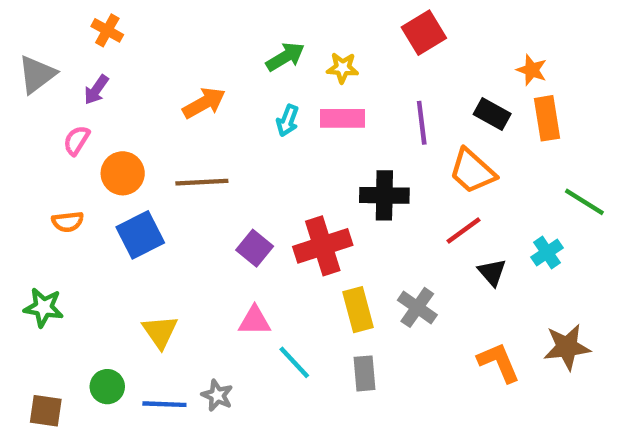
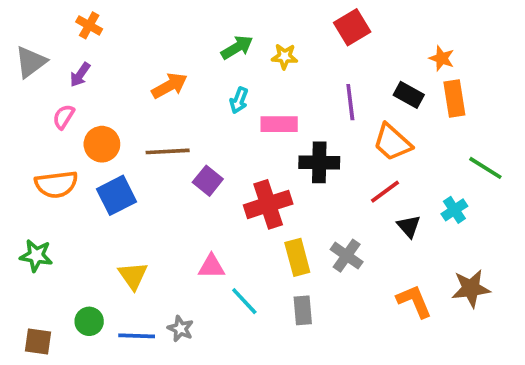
pink rectangle: (343, 118) -> (279, 124), moved
orange semicircle: (68, 222) -> (56, 184), size x1.6
purple square: (255, 248) -> (208, 181), moved

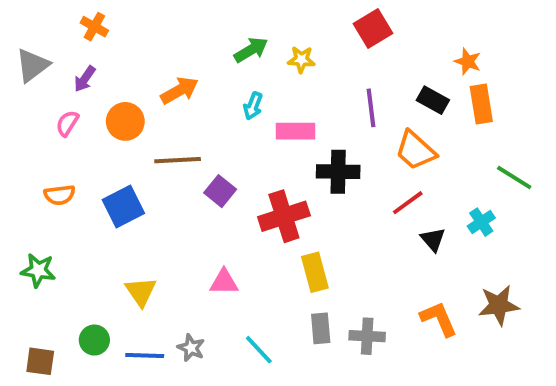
orange circle: (102, 144) -> (125, 121), moved
orange semicircle: (56, 184) -> (60, 195), size x0.7
gray cross: (347, 256) -> (367, 336), moved, turned -32
cyan line: (244, 301) -> (259, 350), moved

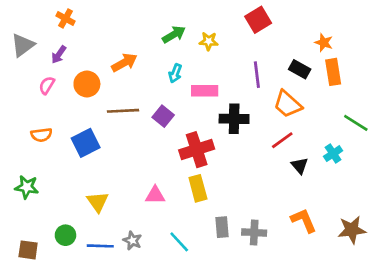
purple square: (220, 191) -> (163, 116), moved
yellow rectangle: (315, 272) -> (198, 188), moved
brown star: (499, 305) -> (352, 230), moved

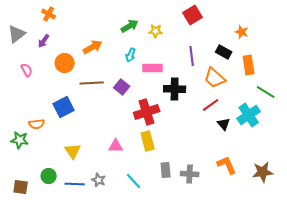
orange rectangle: (333, 72) -> (249, 65), moved
pink semicircle: (47, 85) -> (27, 70), moved, turned 120
orange semicircle: (41, 135) -> (37, 124), moved
cyan cross: (333, 154) -> (249, 115), size x1.6

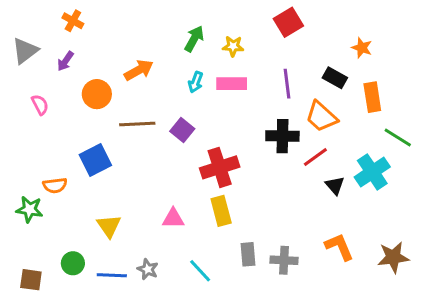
green arrow: (130, 26) -> (194, 39), turned -30
pink rectangle: (153, 68) -> (232, 84), moved
black cross: (175, 89) -> (282, 136), moved

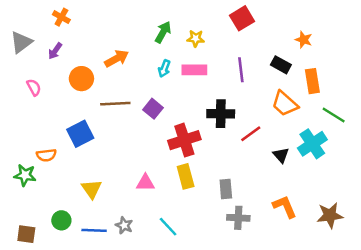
orange trapezoid: (321, 117) -> (285, 104), moved
black cross: (282, 136) -> (221, 114), moved
red line: (315, 157) -> (251, 134), moved
gray rectangle: (248, 254) -> (226, 189), moved

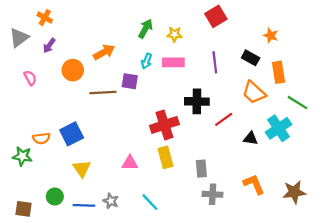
orange cross: (61, 17) -> (45, 18), moved
purple square: (153, 109) -> (130, 81), moved, turned -30
blue square: (80, 134) -> (72, 134), moved
black triangle: (281, 155) -> (251, 138), turned -40

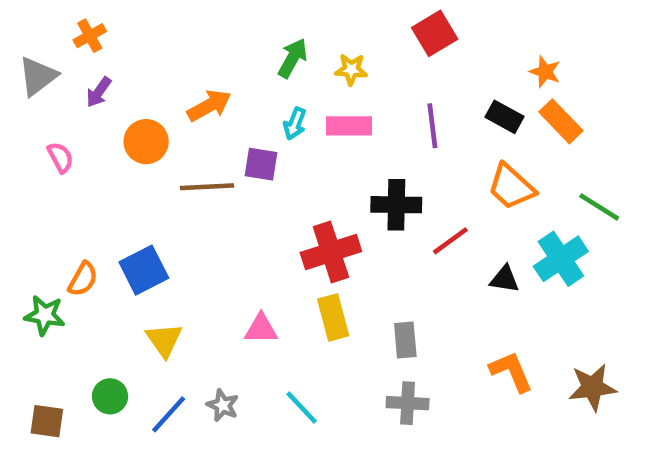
orange cross: (45, 18) -> (90, 36), turned 32
orange rectangle: (279, 72) -> (561, 121), moved, turned -35
orange semicircle: (41, 138) -> (83, 279), turned -54
gray cross: (213, 194) -> (408, 403), moved
blue line: (84, 205) -> (169, 414), turned -50

